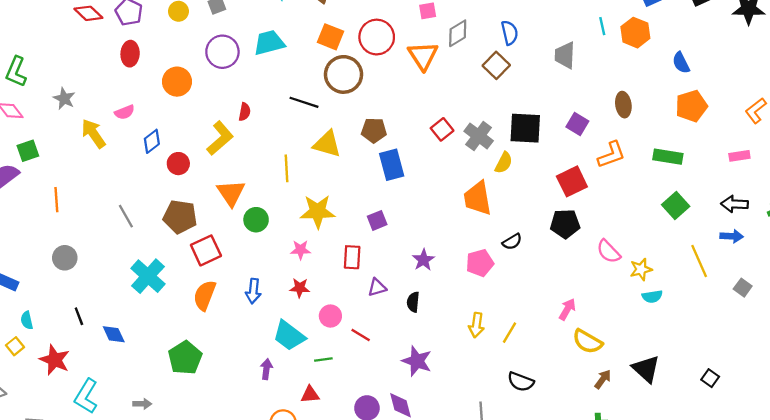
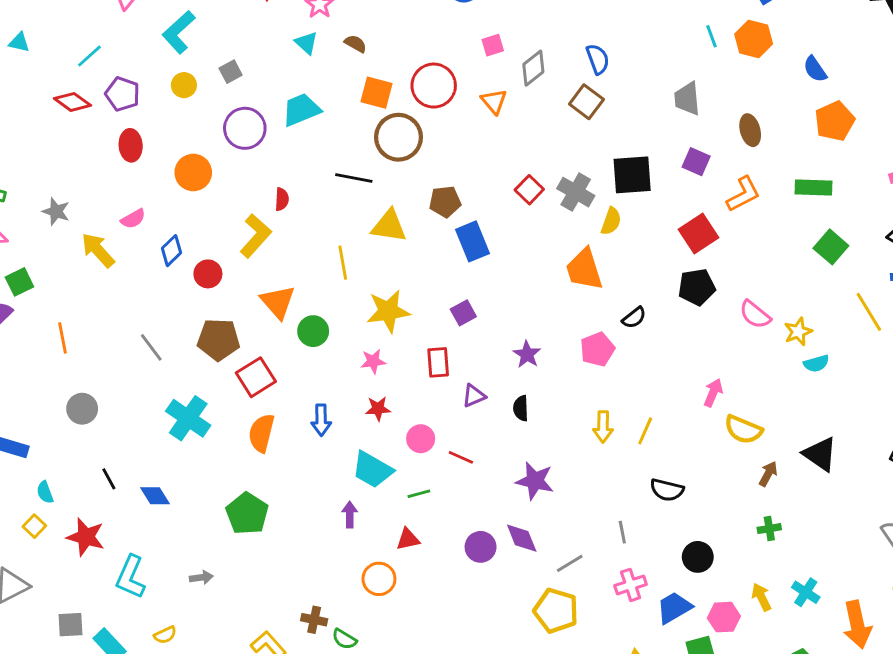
gray trapezoid: (565, 55) -> (687, 99), moved
orange triangle: (423, 56) -> (494, 101), size x0.7

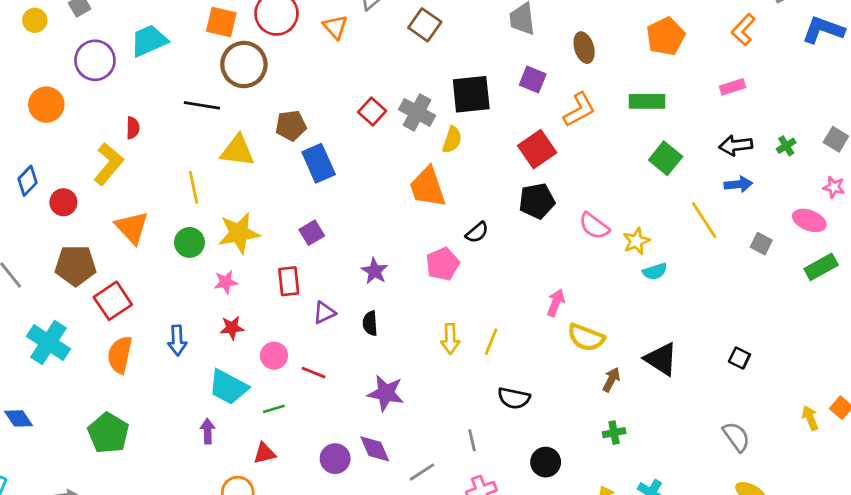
green circle: (313, 331) -> (189, 242), moved

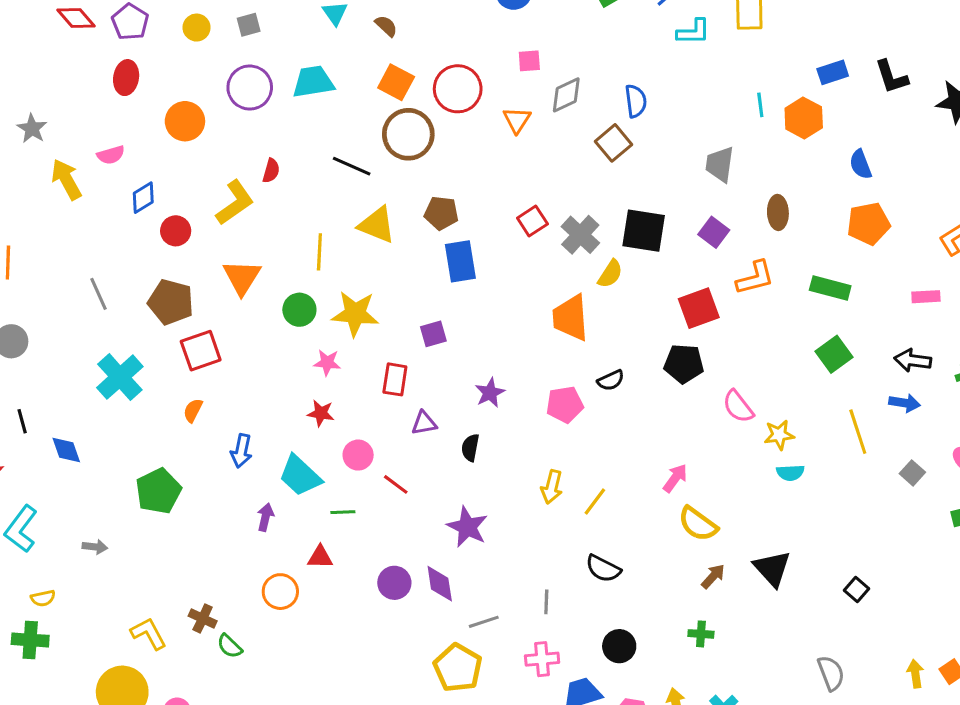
blue arrow: (177, 340) -> (241, 451), moved
orange semicircle: (120, 355) -> (193, 410), size x0.6

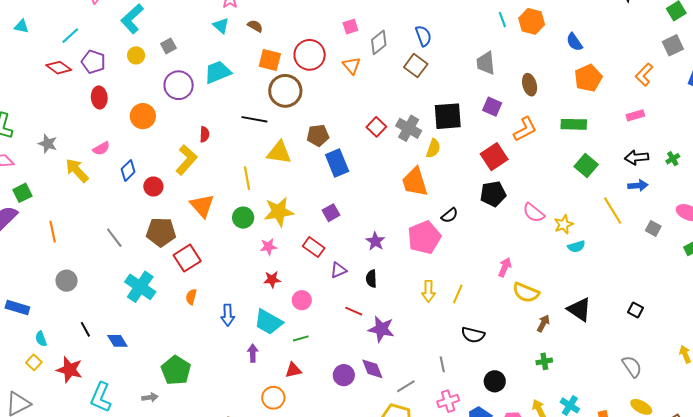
red rectangle: (395, 379) -> (314, 247), turned -50
pink pentagon: (565, 404) -> (424, 237), size x1.4
red line: (396, 484) -> (354, 311), moved
green pentagon: (158, 491) -> (176, 370), moved

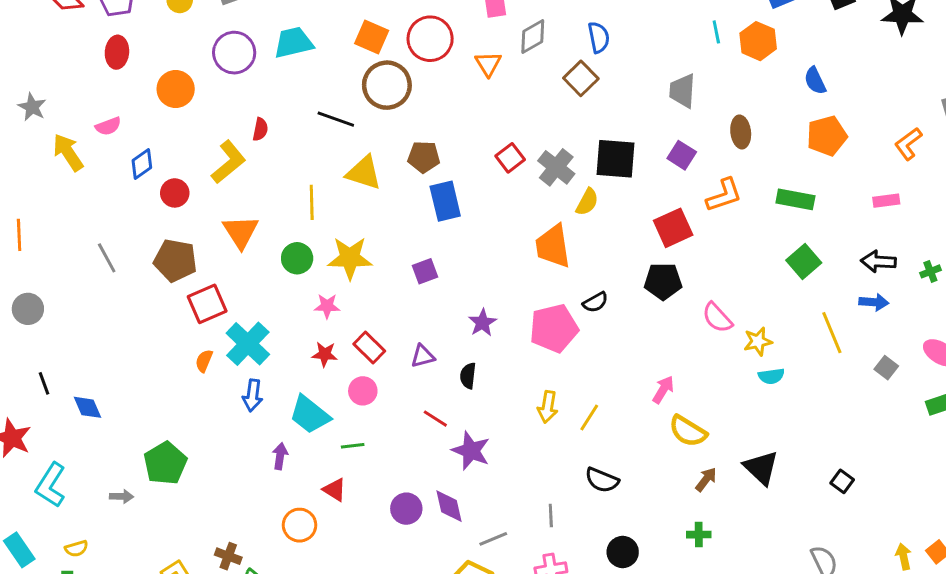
red rectangle: (314, 247) -> (369, 347), moved
cyan cross: (140, 287) -> (248, 344), moved
red triangle: (293, 370) -> (335, 490), turned 36

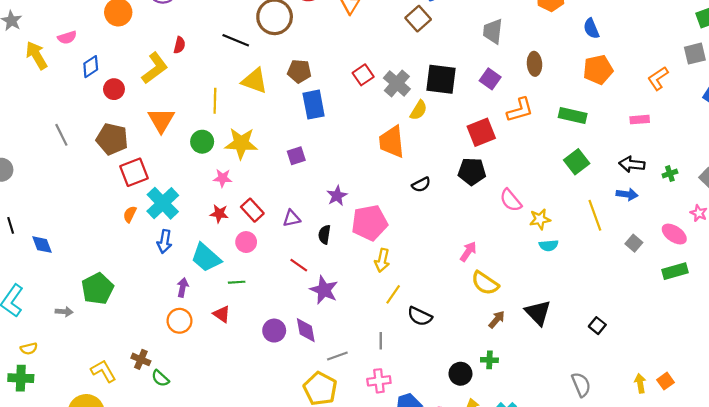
pink pentagon: (554, 328) -> (369, 223), moved
yellow line: (589, 418) -> (393, 294), moved
orange circle: (300, 525) -> (180, 321), moved
black circle: (623, 552) -> (460, 374), moved

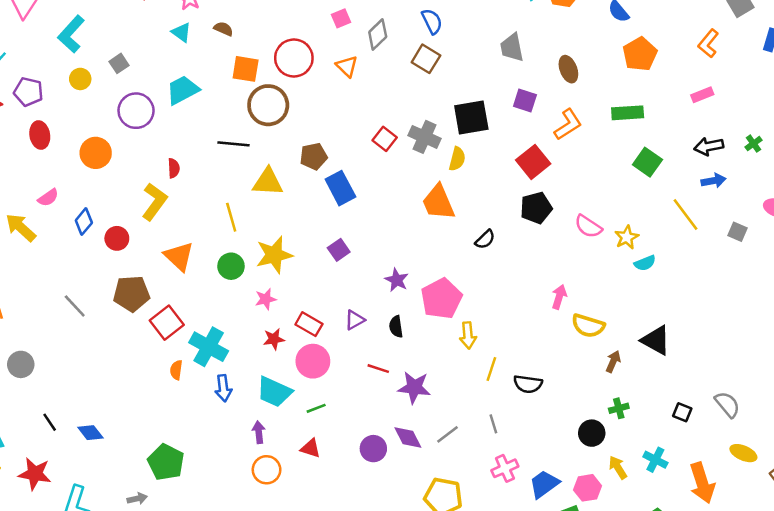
pink circle: (246, 242) -> (313, 361), size x1.4
black square: (597, 326) -> (682, 412), moved
gray line: (337, 356) -> (448, 434), moved

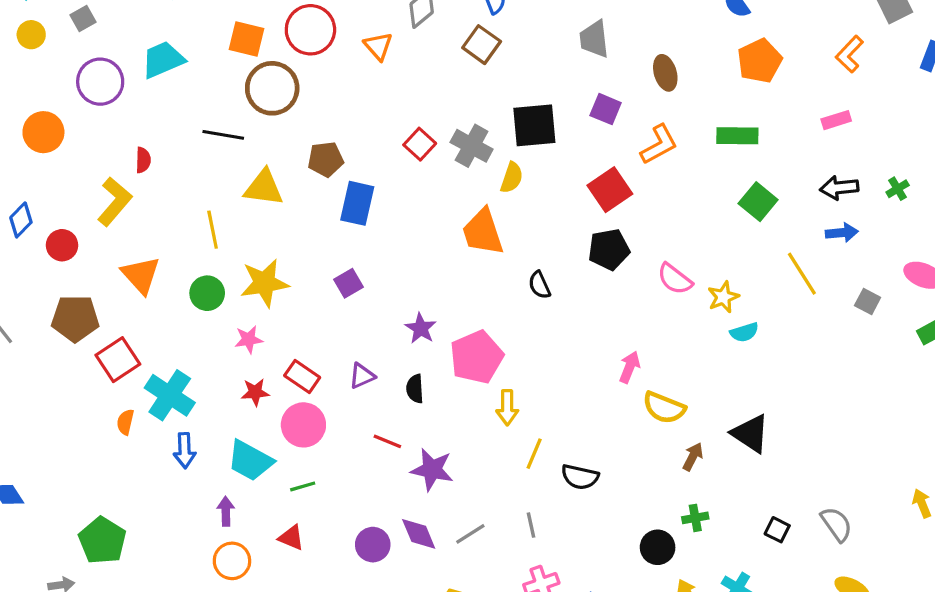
blue rectangle: (340, 188) -> (357, 203), turned 36
black semicircle: (485, 239) -> (539, 285), turned 105

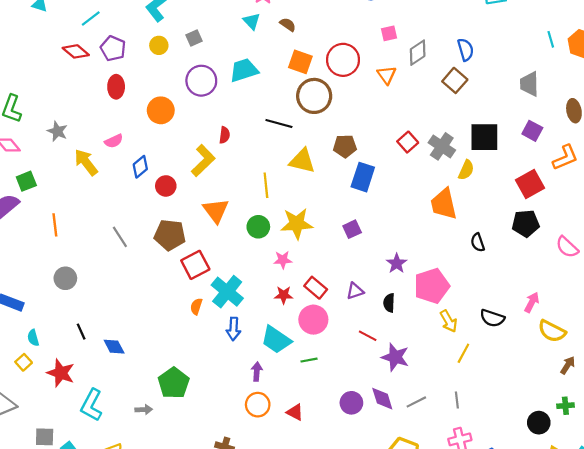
yellow arrow: (507, 408) -> (449, 321), turned -35
black semicircle: (580, 477) -> (492, 318), moved
red triangle: (291, 538) -> (295, 412), moved

